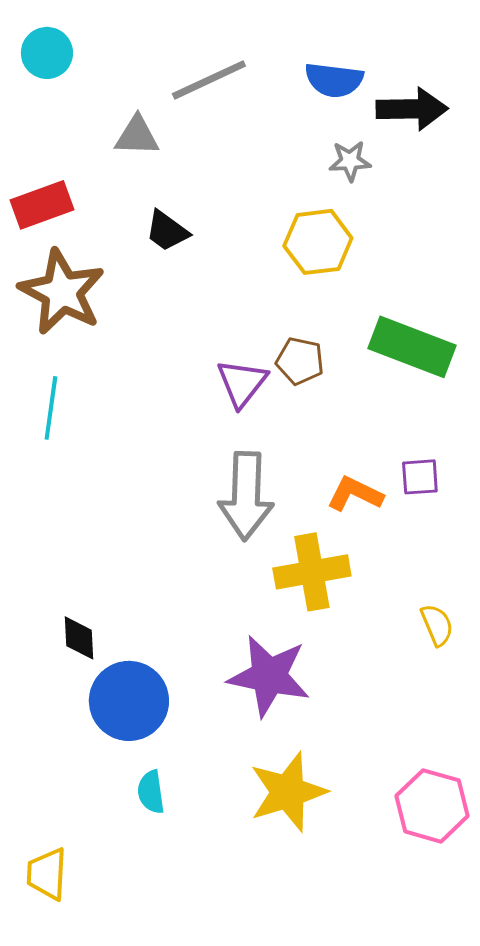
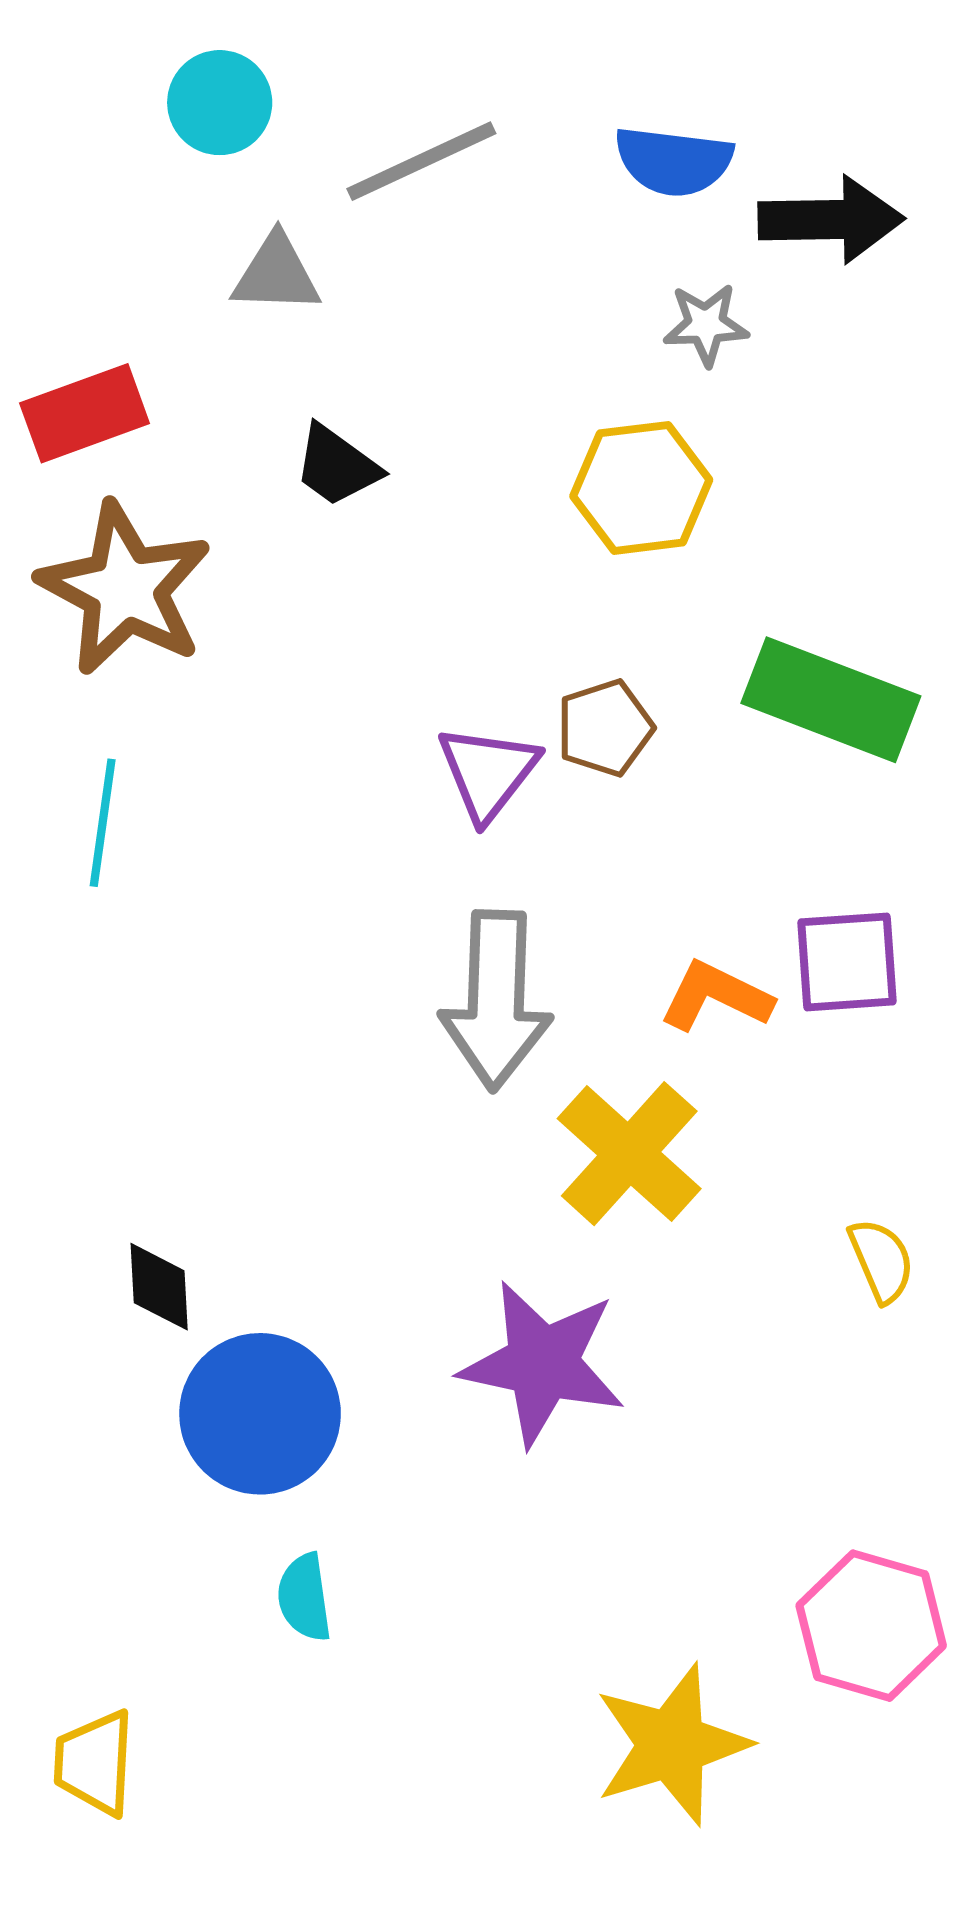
cyan circle: (47, 53) -> (220, 103), moved
brown pentagon: (300, 361) -> (605, 728), turned -30
purple square: (420, 477) -> (847, 962), size x1.4
yellow cross: (312, 572) -> (629, 1154), turned -38
yellow star: (288, 792) -> (672, 1745), moved

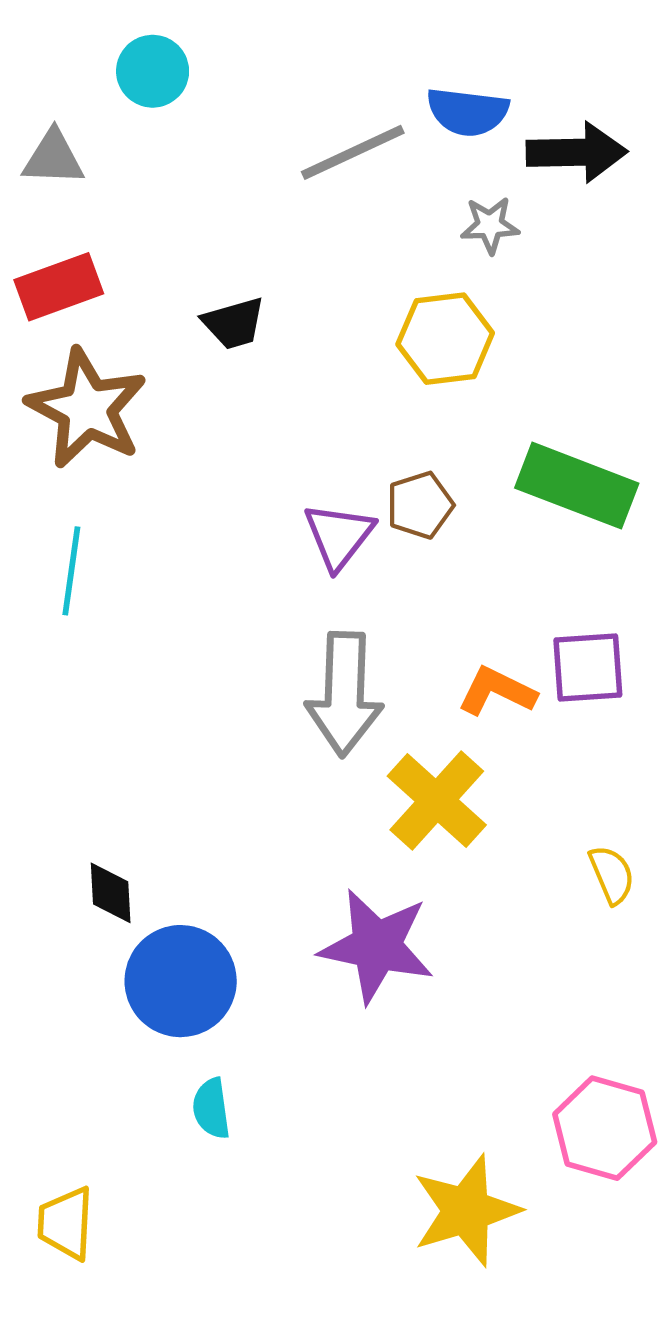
gray line: (421, 161) -> (353, 152), moved
gray triangle: (276, 274) -> (53, 158), moved
black trapezoid: (337, 466) -> (234, 323), turned -52

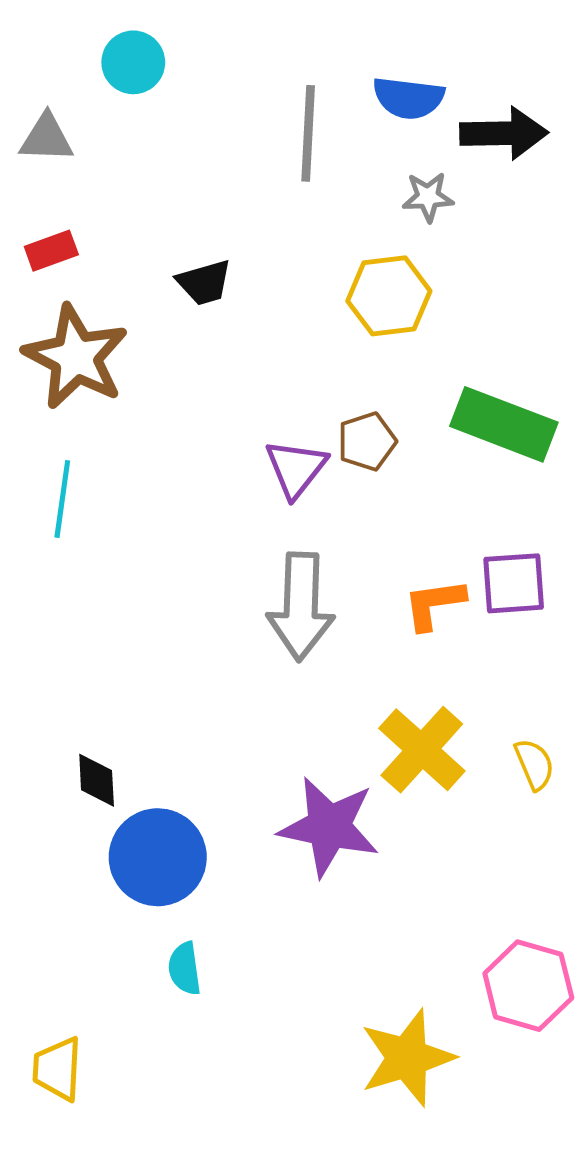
gray line: (353, 152) -> (308, 133), turned -62
red rectangle: (59, 287) -> (51, 251), size x0.7
orange L-shape: (497, 691) -> (434, 604), turned -34
yellow cross: (437, 800) -> (422, 750), moved

